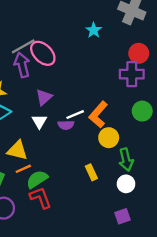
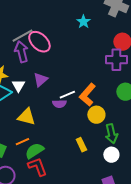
white triangle: (39, 121) -> (18, 86), moved
yellow triangle: (17, 150) -> (26, 117), moved

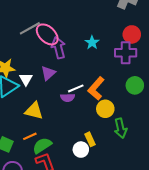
cyan star: (83, 22) -> (92, 43), moved
purple arrow: (21, 52) -> (58, 48), moved
white circle: (111, 155) -> (81, 150), moved

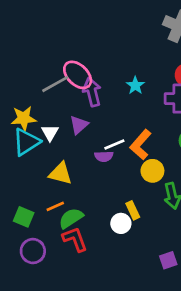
gray line: (30, 28) -> (55, 84), moved

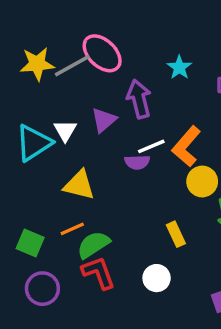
purple arrow: (92, 92) -> (139, 99), moved
yellow star: (24, 118) -> (37, 64), moved
white circle: (121, 223) -> (157, 278), moved

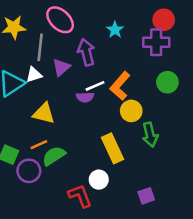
gray line: (72, 66) -> (40, 47), moved, turned -55
white triangle: (65, 131) -> (34, 75), turned 42
yellow rectangle: (176, 234) -> (112, 148), size x1.6
red L-shape: (99, 273) -> (80, 196), moved
purple circle: (42, 289) -> (29, 171), moved

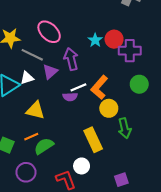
red circle: (164, 20) -> (114, 39), moved
gray line: (40, 47) -> (32, 55), turned -70
purple circle: (29, 171) -> (26, 172), moved

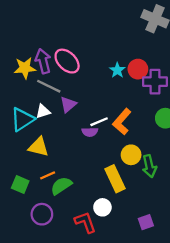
purple arrow: (71, 59) -> (43, 61), moved
yellow circle: (109, 108) -> (131, 155), moved
yellow triangle: (35, 110) -> (38, 147), moved

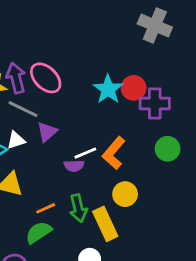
cyan star: (117, 70) -> (108, 89), size x1.5
green arrow: (149, 166) -> (78, 208), moved
orange line: (48, 175) -> (46, 208), moved

